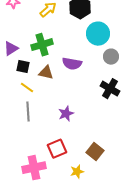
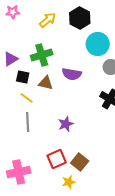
brown square: (95, 152) -> (80, 162), moved
pink cross: (34, 168) -> (19, 172), moved
yellow star: (77, 172) -> (69, 182), moved

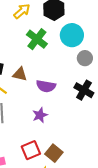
green cross: (42, 55) -> (37, 39), moved, turned -35
purple semicircle: (72, 74) -> (46, 86), moved

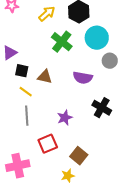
purple semicircle: (46, 86) -> (83, 78), moved
black cross: (84, 90) -> (102, 108), moved
red square: (31, 150) -> (48, 144), moved

